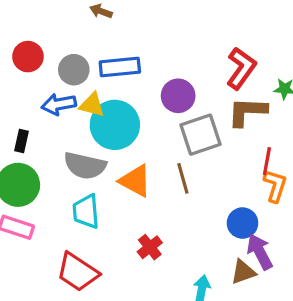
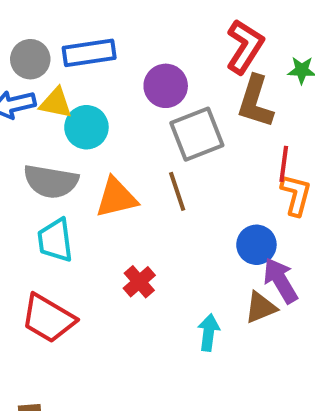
brown L-shape: (247, 112) -> (255, 102), turned -72
cyan circle: (115, 125) -> (86, 127), size x0.7
orange triangle: (135, 181) -> (116, 198), turned -39

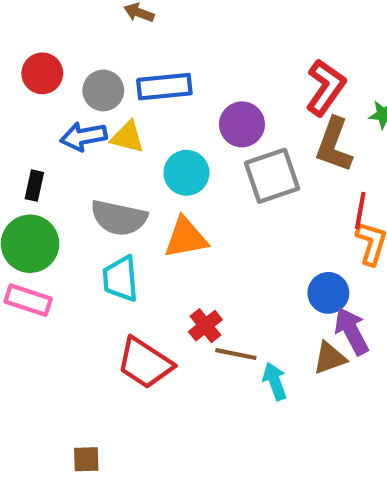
cyan circle: (86, 127) -> (186, 173), moved
brown line: (177, 191) -> (236, 354), moved, turned -63
red trapezoid: (48, 318) -> (145, 363), moved
cyan arrow: (209, 332) -> (275, 381), turned -30

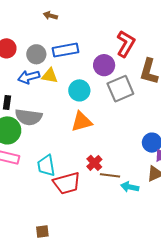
red L-shape: (326, 87) -> (126, 44), moved
gray semicircle: (119, 218) -> (29, 117), moved
cyan trapezoid: (121, 279) -> (46, 166), moved
red trapezoid: (145, 363) -> (67, 183), turned -44
cyan arrow: (275, 381) -> (130, 187), turned -54

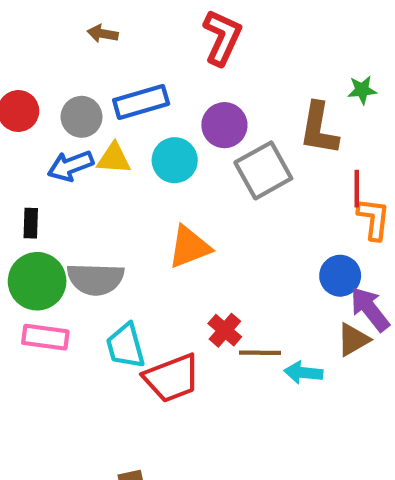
red L-shape: (126, 44) -> (222, 37), moved
cyan circle: (79, 90) -> (175, 160), moved
gray semicircle: (29, 117) -> (96, 279), moved

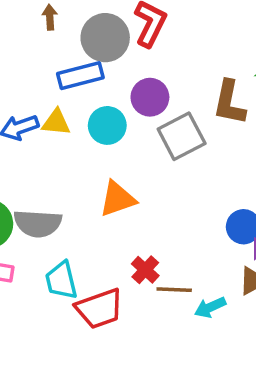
brown arrow: (103, 34) -> (50, 17), turned 75
gray circle: (82, 117) -> (105, 38), moved, size x1.4
cyan arrow: (303, 373) -> (210, 307), turned -32

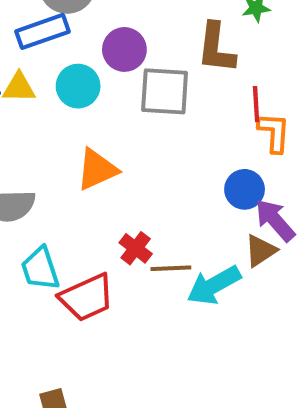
gray square: (182, 136) -> (165, 91), turned 36
cyan arrow: (210, 307) -> (214, 285), size x1.5

